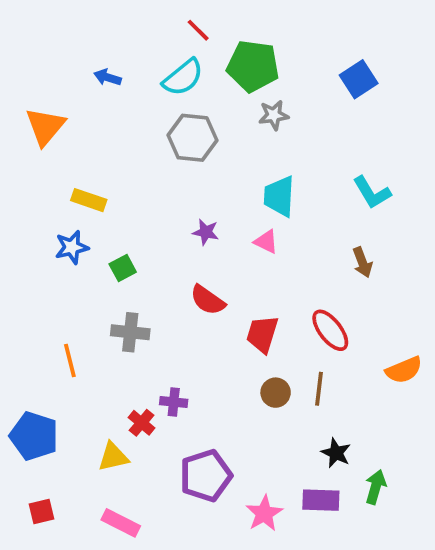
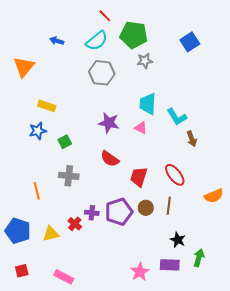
cyan L-shape: (372, 193) -> (177, 117), moved
purple star: (206, 232) -> (109, 123), size x1.5
yellow triangle: (113, 457) -> (51, 234), moved
purple pentagon: (206, 476) -> (119, 212), moved

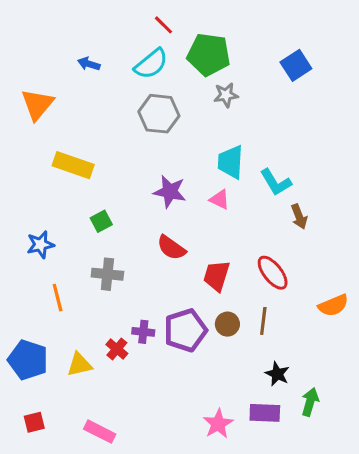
yellow rectangle: (47, 106) -> (73, 165), size x1.4
blue star: (38, 131) -> (40, 245), moved

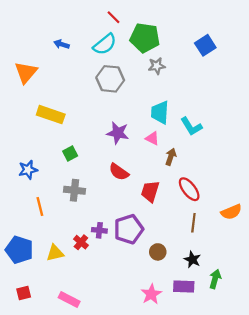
brown arrow: (299, 217) -> (171, 157), moved, turned -140
brown line: (263, 321) -> (193, 223), moved
brown circle: (227, 324) -> (158, 252), moved

